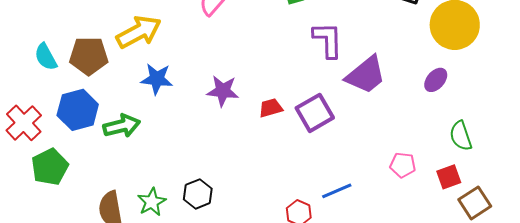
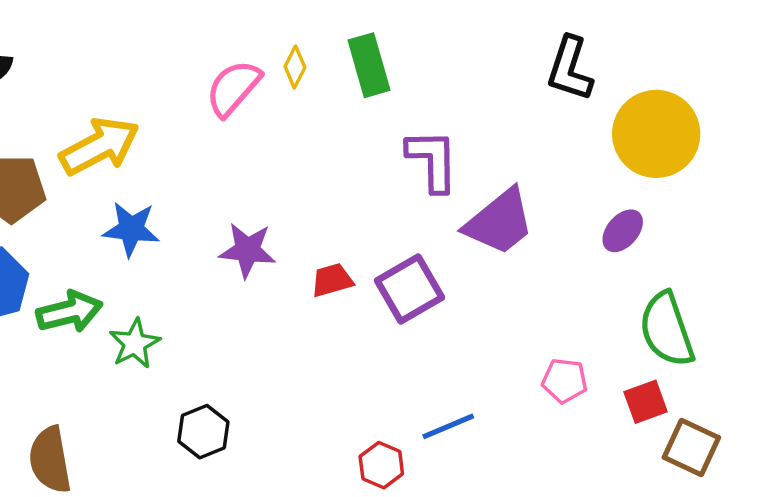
green semicircle: (461, 136) -> (667, 329), size x1.4
green star: (152, 202) -> (135, 344), moved
brown square: (475, 203) -> (691, 447), turned -32

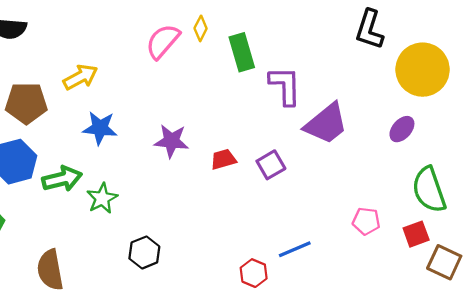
green rectangle: (369, 65) -> (242, 52), moved
yellow arrow: (99, 146) -> (80, 77), size x0.7
purple square: (410, 289) -> (271, 165), size x0.7

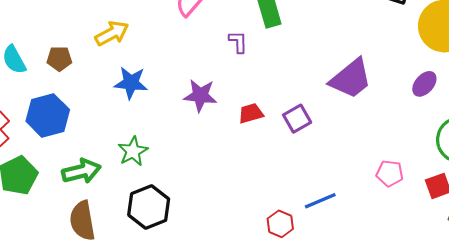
purple L-shape: (285, 86) -> (238, 42), moved, size x0.6
brown pentagon: (26, 103) -> (59, 59), size x0.6
green arrow: (62, 179) -> (81, 171), moved
black hexagon: (144, 252) -> (149, 207), moved, size x1.4

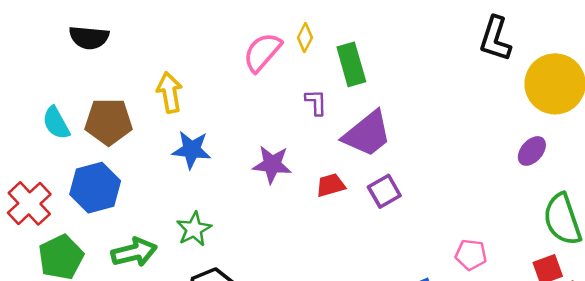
yellow arrow: (112, 33) -> (170, 92), turned -72
brown pentagon: (59, 59) -> (109, 122), size x1.6
purple trapezoid: (351, 79) -> (367, 134), moved
pink pentagon: (390, 173) -> (471, 255), moved

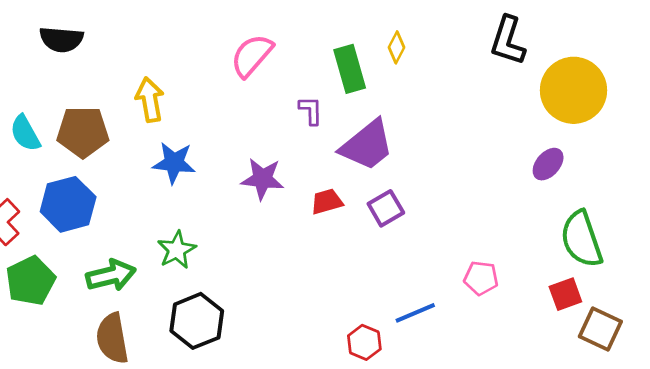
yellow diamond: (305, 38) -> (397, 47), moved

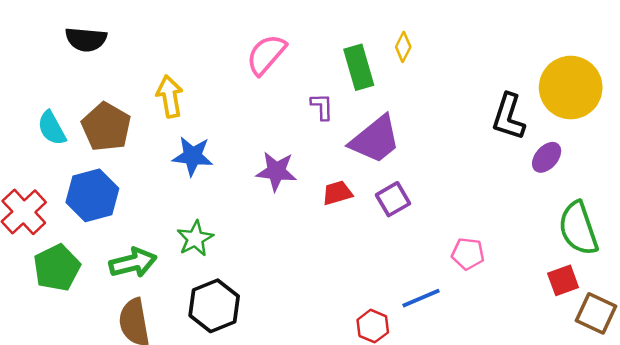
black L-shape: (508, 41) -> (508, 117), moved
brown pentagon: (83, 132) -> (106, 127), turned 30
pink pentagon: (481, 278) -> (468, 254), moved

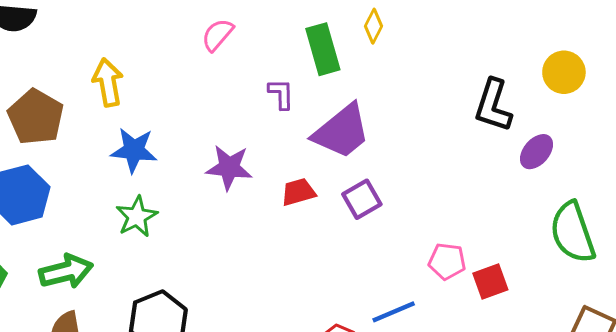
pink semicircle: (266, 55) -> (218, 35), size x0.7
yellow circle: (571, 88) -> (564, 72), size x0.6
green star: (195, 239) -> (137, 217), moved
red square: (563, 280) -> (490, 282), moved

